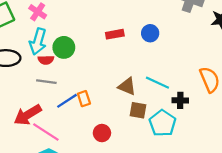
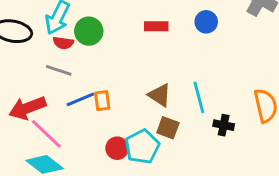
blue circle: (150, 33) -> (206, 22), moved
cyan line: (157, 83) -> (199, 97), turned 40
cyan pentagon: (162, 123) -> (142, 147), moved

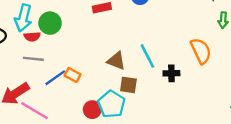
orange rectangle: (102, 101) -> (73, 75), turned -42

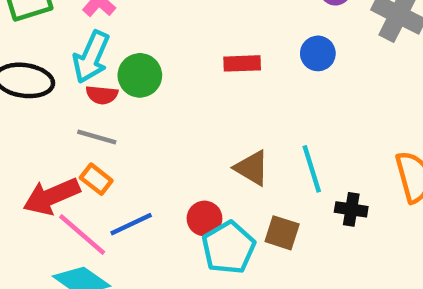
orange rectangle: (73, 75) -> (96, 179), moved
blue line: (55, 78) -> (131, 224), moved
brown square: (128, 85) -> (282, 233), moved
red circle: (92, 110) -> (204, 218), moved

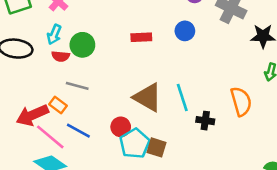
cyan arrow: (91, 57) -> (54, 35), size x0.7
gray line: (97, 137) -> (77, 86), moved
brown triangle: (252, 168) -> (148, 97), size x1.4
blue line: (131, 224) -> (78, 131), turned 55
brown square: (282, 233) -> (157, 147), moved

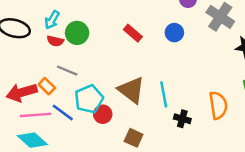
red rectangle: (141, 37) -> (133, 33), turned 36
pink line: (50, 137) -> (36, 115), turned -52
cyan pentagon: (135, 144) -> (89, 99), moved

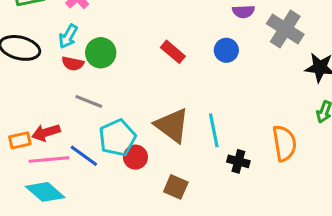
orange rectangle: (47, 86) -> (20, 140), moved, turned -56
red arrow: (22, 92) -> (46, 132), moved, size x0.7

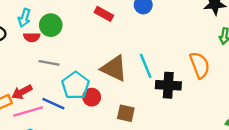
black cross: (238, 161) -> (168, 85), size x1.5

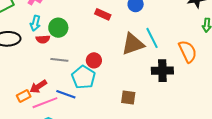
cyan line: (146, 66) -> (152, 38), moved
brown triangle: (114, 68) -> (133, 44), moved, turned -40
red circle: (92, 97) -> (94, 60), moved

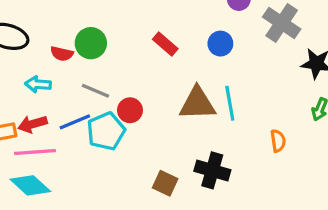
cyan arrow: (35, 23) -> (38, 84), moved, turned 63
orange semicircle: (188, 51) -> (278, 141), size x0.6
gray line: (59, 60) -> (95, 91), moved
black cross: (162, 71) -> (212, 170), moved
blue line: (66, 94) -> (75, 122), moved, turned -60

